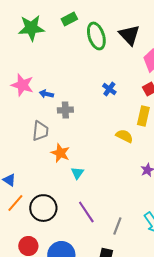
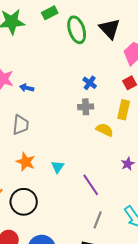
gray cross: (65, 110) -> (86, 107), moved
orange star: (60, 153) -> (26, 162), moved
purple line: (86, 212) -> (91, 185), moved

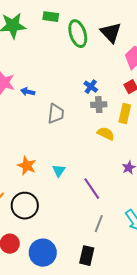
green rectangle: (50, 13) -> (51, 17), turned 35
gray cross: (86, 107) -> (99, 105), moved
gray trapezoid: (21, 125) -> (56, 114), moved

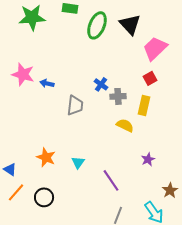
green ellipse: (78, 34) -> (97, 25), turned 40
blue cross: (91, 87) -> (101, 84), moved
black circle: (25, 206) -> (44, 197), size x0.7

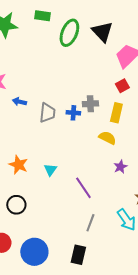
blue arrow: (47, 83) -> (19, 102), moved
blue cross: (101, 84) -> (73, 113), moved, turned -32
yellow semicircle: (125, 125) -> (107, 138), moved

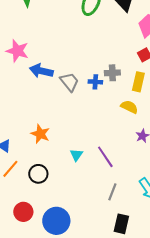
blue arrow: (19, 102) -> (41, 71), size x1.6
gray trapezoid: (47, 113) -> (69, 82), turned -45
cyan triangle: (50, 170) -> (76, 155), moved
black rectangle: (78, 255) -> (121, 224), moved

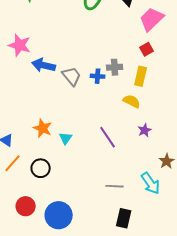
cyan triangle: (76, 155) -> (66, 138), moved
purple line: (105, 157) -> (108, 137), moved
gray line: (112, 192) -> (115, 186), turned 72

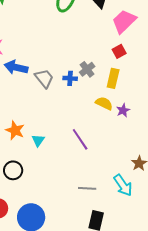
gray cross: (115, 67) -> (87, 69), turned -35
purple star: (145, 130) -> (123, 110), moved

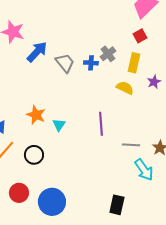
blue arrow: (16, 67) -> (37, 52), turned 120
purple star: (123, 110) -> (154, 82), moved
purple line: (80, 139) -> (101, 124), turned 30
gray line: (87, 188) -> (131, 145), moved

